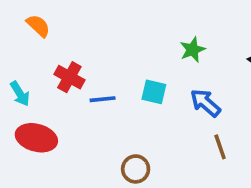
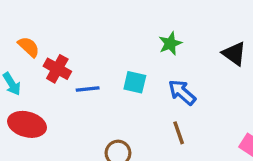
orange semicircle: (38, 26) -> (29, 47), moved
brown line: (220, 147) -> (179, 133), moved

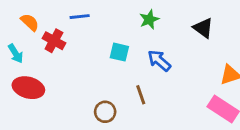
blue line: (88, 89) -> (80, 17), moved
brown line: (179, 133) -> (141, 95), moved

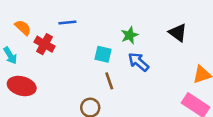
green star: (149, 19) -> (130, 35), moved
brown line: (141, 95) -> (109, 81), moved

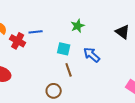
blue line: (67, 23) -> (36, 32), moved
green star: (130, 35) -> (78, 26), moved

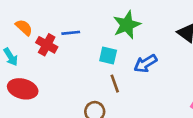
green star: (78, 26) -> (127, 25), size x1.5
blue arrow: (92, 55) -> (145, 64), turned -72

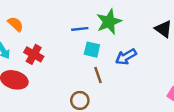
blue line: (71, 33) -> (80, 29), moved
red cross: (47, 45) -> (34, 54), moved

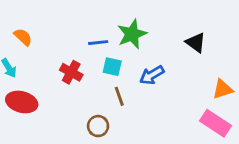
red cross: (34, 54) -> (71, 72), moved

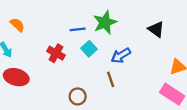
cyan square: (112, 67) -> (89, 49), turned 35
brown line: (119, 96) -> (111, 79), moved

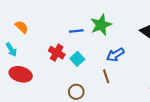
cyan square: (89, 49) -> (77, 59), moved

